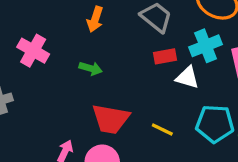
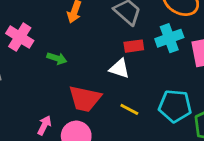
green arrow: (91, 68) -> (57, 58), moved
white triangle: (187, 77) -> (119, 69), moved

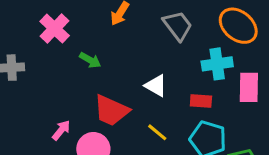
red rectangle: (134, 46) -> (201, 101), moved

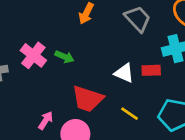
pink cross: (55, 28) -> (33, 55), moved
red rectangle: (201, 101) -> (151, 70), moved

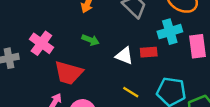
green arrow: (65, 57) -> (90, 40), moved
red trapezoid: (88, 99) -> (69, 73), moved

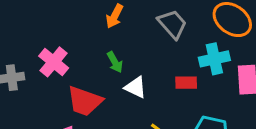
green arrow: (90, 40) -> (115, 62), turned 35
white triangle: (124, 56) -> (136, 87), moved

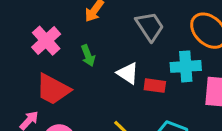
pink cross: (54, 62) -> (46, 41), moved
white triangle: (136, 87) -> (128, 73), moved

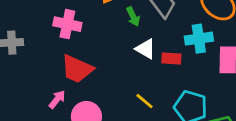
pink cross: (46, 41) -> (67, 24), turned -32
green arrow: (88, 56) -> (133, 17), moved

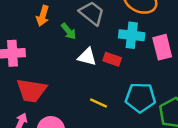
cyan cross: (199, 39) -> (132, 35), turned 30
red rectangle: (171, 58) -> (112, 59), turned 30

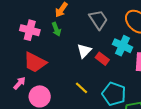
green arrow: (69, 31) -> (56, 29), moved
white triangle: (87, 57) -> (84, 51), turned 42

